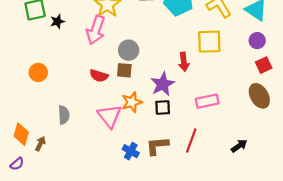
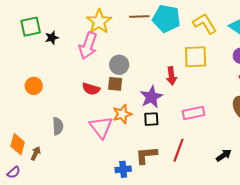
blue cross: (131, 151) -> (123, 169), moved, turned -35

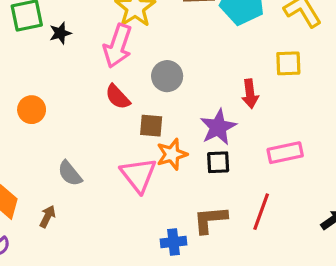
yellow square: (196, 57) -> (288, 63), size x0.7
brown square: (115, 84) -> (151, 126), moved
red semicircle: (91, 89) -> (118, 97), moved, turned 30
gray semicircle: (58, 126) -> (70, 173), turned 144
brown arrow: (36, 153) -> (48, 216), moved

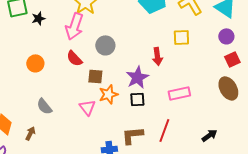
orange circle: (32, 110) -> (35, 63), moved
pink triangle: (138, 175) -> (87, 107), size x0.7

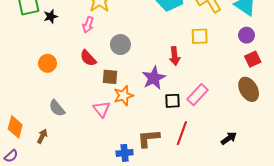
pink arrow: (74, 26) -> (88, 25), size x0.6
pink rectangle: (179, 93) -> (198, 95), turned -35
black square: (137, 99) -> (173, 101), moved

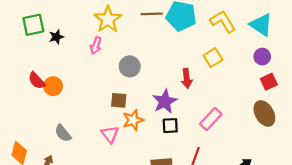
yellow square: (200, 36) -> (213, 58), turned -30
red semicircle: (88, 58) -> (37, 81), moved
black square: (173, 101) -> (170, 126), moved

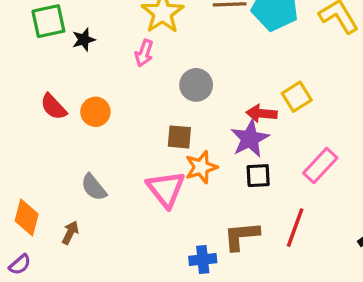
yellow square: (213, 58) -> (297, 97), moved
red arrow: (187, 78) -> (262, 113), moved, turned 102
orange circle: (53, 86) -> (95, 112), moved
pink triangle: (110, 134) -> (166, 189), size x1.4

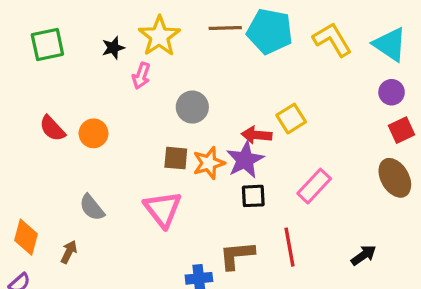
black star: (84, 40) -> (113, 48), moved
orange star: (201, 167) -> (209, 163), moved
red line: (295, 228) -> (289, 247), turned -30

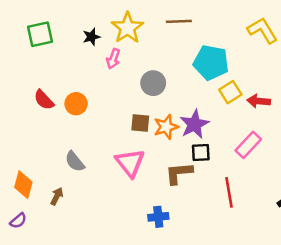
cyan pentagon: (270, 31) -> (211, 63), moved
red arrow: (257, 135) -> (259, 101), moved
brown L-shape: (237, 255) -> (179, 173), moved

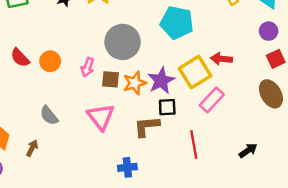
pink arrow: (113, 59) -> (88, 67), moved
gray circle: (153, 83) -> (123, 42), size x1.5
yellow square: (230, 92) -> (195, 72), moved, size x1.5

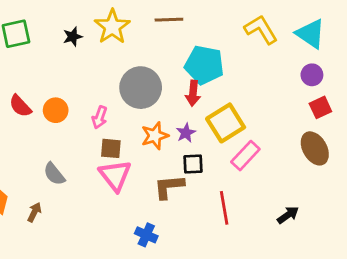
red arrow: (221, 59) -> (193, 93), moved, turned -90
brown square: (110, 79) -> (111, 148), moved
purple star: (161, 81) -> (186, 133), size x0.6
blue cross: (127, 167) -> (146, 235), turned 30

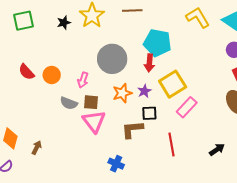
gray semicircle: (54, 174) -> (69, 103), moved, turned -30

